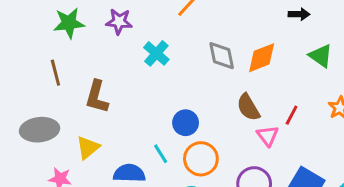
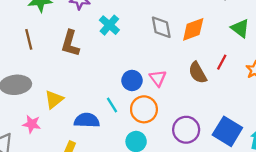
brown L-shape: (97, 97) -> (70, 43), moved
brown semicircle: (248, 107) -> (198, 73), moved
red line: (292, 115) -> (222, 62), moved
pink triangle: (268, 136) -> (158, 78), moved

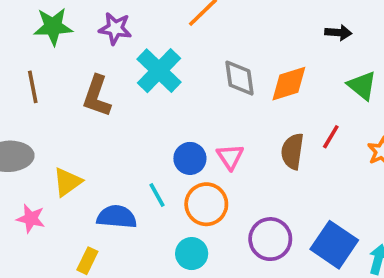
cyan cross: (109, 25) -> (159, 71), size x1.4
brown semicircle: (198, 73) -> (292, 151), turned 35

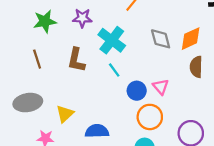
brown semicircle: (292, 151) -> (196, 67), moved
cyan line: (157, 195) -> (114, 70), moved

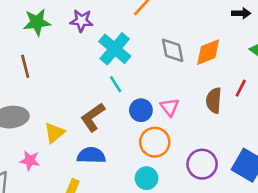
brown L-shape: (76, 60) -> (93, 117), moved, turned 40
brown semicircle: (196, 67) -> (214, 100), moved

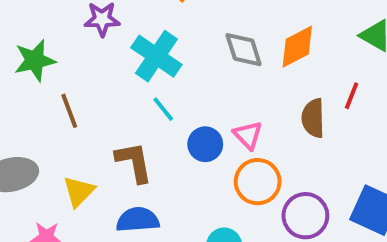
green star: (37, 22) -> (35, 60), moved
brown line: (25, 66) -> (69, 111), moved
brown L-shape: (93, 117) -> (134, 162), turned 120
orange circle: (155, 142) -> (258, 182), moved

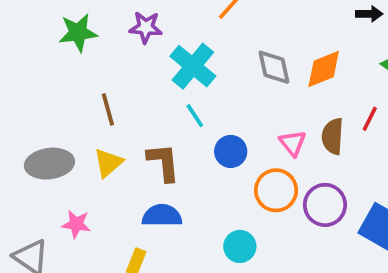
green star: (35, 60) -> (78, 33), moved
pink triangle: (248, 135) -> (293, 143), moved
yellow triangle: (79, 191) -> (108, 163), moved
purple circle: (305, 216) -> (325, 205), moved

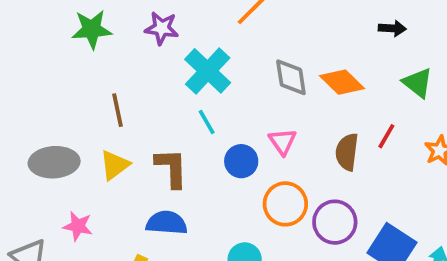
orange diamond: (324, 69) -> (342, 82), turned 63
pink triangle: (293, 143) -> (282, 142), moved

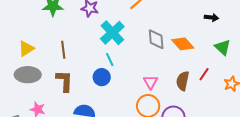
pink triangle: (282, 142) -> (150, 82), moved
blue circle: (241, 161) -> (102, 77), moved
yellow triangle: (115, 165) -> (26, 49), moved
brown L-shape: (171, 168) -> (64, 81), moved

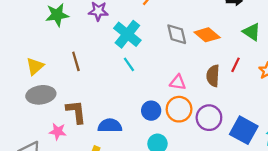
blue circle: (102, 77) -> (151, 111), moved
brown L-shape: (64, 81) -> (76, 112), moved
pink triangle: (150, 82) -> (178, 82), turned -42

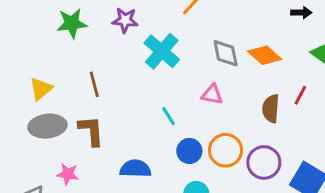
cyan line: (129, 64) -> (168, 116), moved
pink triangle: (178, 82) -> (212, 95), moved
brown L-shape: (76, 112) -> (91, 131), moved

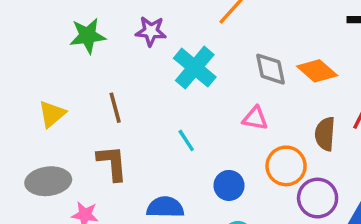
cyan line: (168, 116) -> (186, 140), moved
gray ellipse: (47, 126) -> (48, 181), moved
orange circle: (225, 150) -> (286, 166), moved

